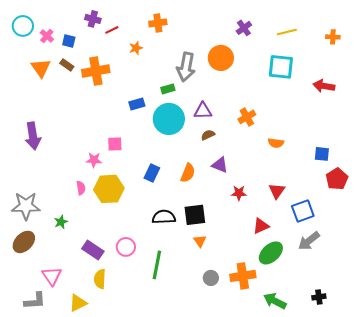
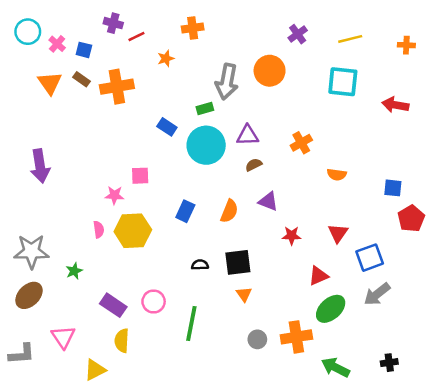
blue rectangle: (137, 104) -> (167, 127), turned 49
black semicircle: (164, 217) -> (200, 265), size x0.6
gray L-shape: (35, 301) -> (22, 354), moved

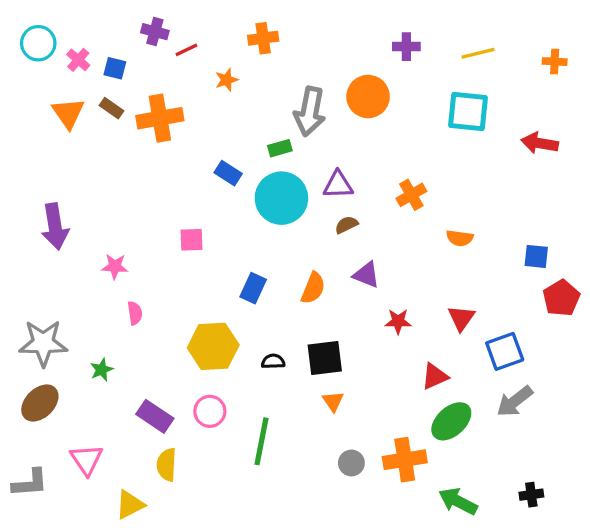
purple cross: (298, 34) -> (406, 47), turned 36
pink star: (114, 195) -> (115, 266), moved
yellow hexagon: (133, 231) -> (213, 346), moved

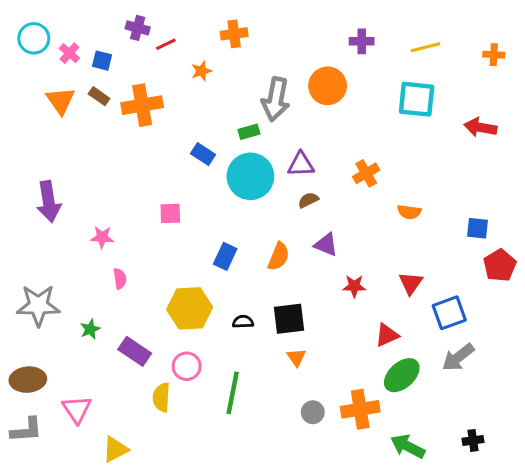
brown ellipse: (40, 403) -> (28, 380), moved, turned 40
purple rectangle: (155, 416) -> (135, 351), moved
yellow semicircle: (167, 465) -> (161, 397), moved

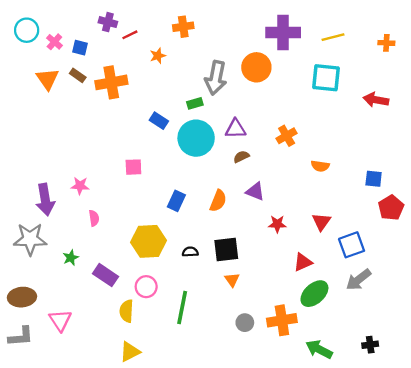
purple cross: (362, 41) -> (283, 32), size x1.8
purple arrow: (49, 202) -> (45, 200), moved
yellow triangle: (115, 449) -> (130, 352), moved

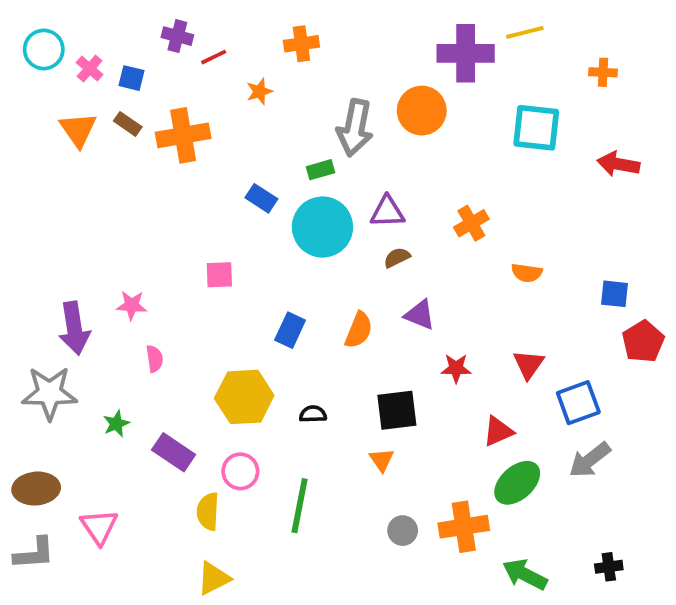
yellow line: (333, 37) -> (525, 32), moved
orange cross: (386, 43) -> (603, 72), moved
black square: (226, 250) -> (397, 410), moved

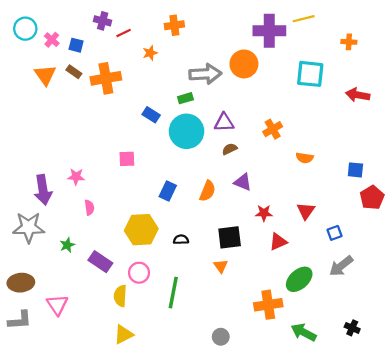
gray arrow: (355, 128) -> (205, 74), turned -104
blue square: (578, 403) -> (334, 233), size x0.6
red triangle: (498, 431) -> (278, 242), moved
gray circle: (403, 531) -> (221, 337), moved
black cross: (609, 567) -> (352, 328), turned 32

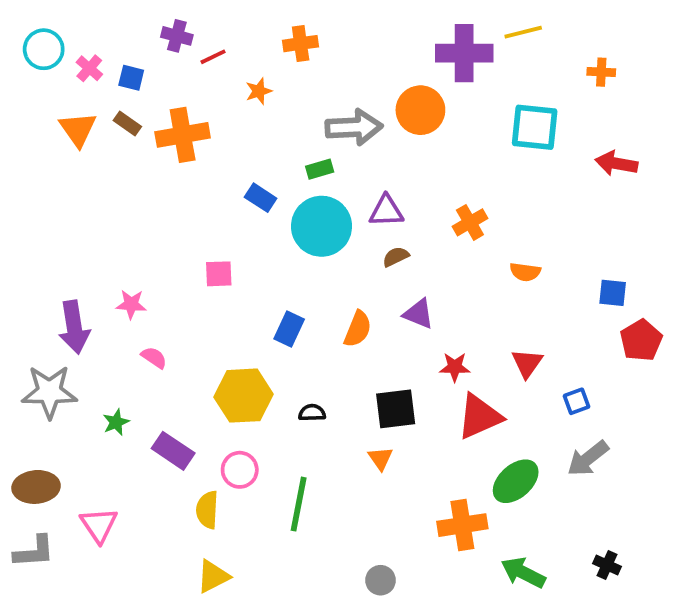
pink semicircle: (89, 208) -> (154, 358), turned -48
red triangle: (278, 242) -> (479, 417), size x1.5

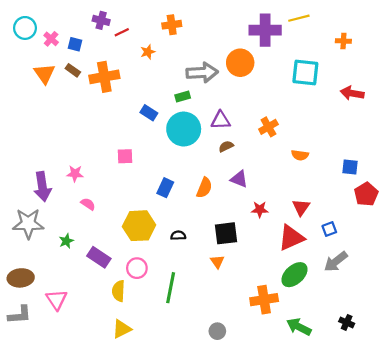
red triangle: (479, 417) -> (291, 238), moved

